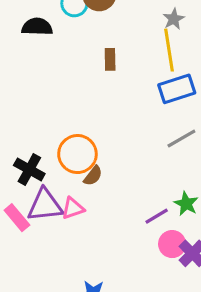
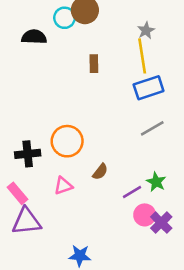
black cross: (29, 170) -> (28, 154), turned -35
brown semicircle: (93, 176) -> (100, 172), moved
purple triangle: (45, 205) -> (26, 221), moved

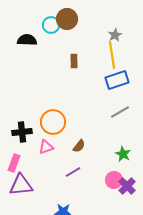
pink triangle: (63, 186) -> (46, 147), moved
purple line: (132, 192) -> (73, 172), moved
pink rectangle: (17, 193) -> (14, 163), turned 60

